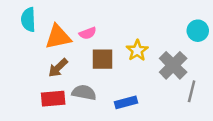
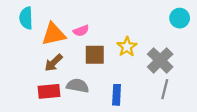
cyan circle: (198, 31) -> (180, 18), moved
gray line: (192, 91) -> (165, 89), moved
blue rectangle: (126, 102) -> (117, 95), turned -72

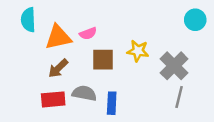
yellow star: (127, 47) -> (138, 51), turned -30
blue rectangle: (117, 95) -> (112, 103), moved

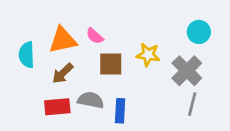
cyan semicircle: (28, 20) -> (27, 55), moved
cyan circle: (195, 20) -> (199, 32), moved
pink semicircle: (88, 33) -> (95, 36), turned 63

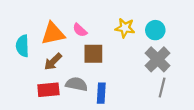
cyan circle: (199, 32) -> (155, 30), moved
yellow star: (148, 55) -> (125, 28), moved

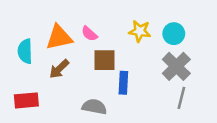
gray semicircle: (77, 84) -> (94, 107), moved
red rectangle: (48, 90) -> (26, 100), moved
blue rectangle: (101, 93) -> (123, 83), moved

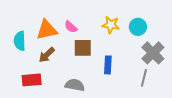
gray cross: (176, 66) -> (153, 53), moved
blue rectangle: (123, 83) -> (108, 65), moved
red rectangle: (26, 100) -> (32, 80), moved

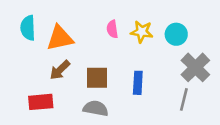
pink semicircle: (71, 27) -> (112, 29), moved, turned 40
cyan semicircle: (20, 41) -> (28, 28), moved
brown square: (83, 48) -> (97, 78), moved

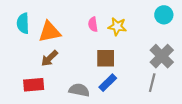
cyan circle: (176, 34) -> (164, 15), moved
brown square: (97, 78) -> (106, 58), moved
blue rectangle: (138, 83) -> (108, 83), moved, turned 42

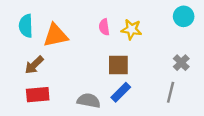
gray cross: (162, 56) -> (181, 63), size x0.6
brown arrow: (49, 58) -> (34, 65), moved

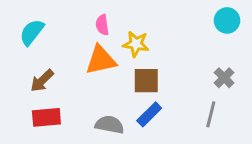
cyan semicircle: (26, 26) -> (32, 32), turned 40
pink semicircle: (104, 27) -> (102, 25), moved
yellow star: (131, 29) -> (136, 44), moved
orange triangle: (56, 35) -> (101, 60), moved

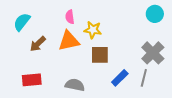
gray cross: (224, 78) -> (153, 53), size x1.6
brown arrow: (42, 81) -> (38, 44), moved
blue rectangle: (149, 114) -> (120, 78), moved

